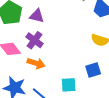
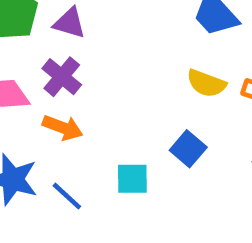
blue square: (93, 70) -> (188, 149), turned -35

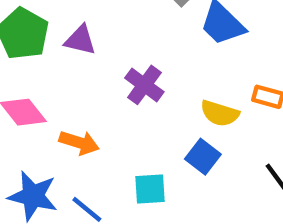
purple cross: (62, 77) -> (144, 85), moved
yellow semicircle: (206, 83) -> (220, 113), moved

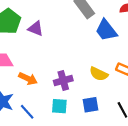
purple cross: (144, 85) -> (63, 81), moved, turned 30
blue square: (203, 157) -> (90, 105), moved, turned 35

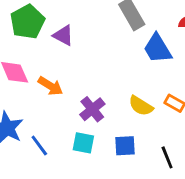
orange arrow: (28, 79) -> (50, 86), moved
purple cross: (63, 81) -> (92, 109), turned -30

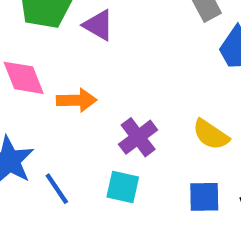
orange arrow: (50, 86) -> (77, 100), turned -35
blue square: (125, 146) -> (204, 197), moved

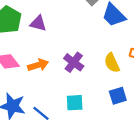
yellow semicircle: (211, 135) -> (112, 63), turned 48
purple cross: (138, 137) -> (74, 62), moved

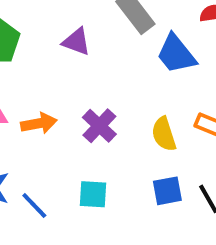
purple triangle: (38, 23) -> (77, 42), moved

